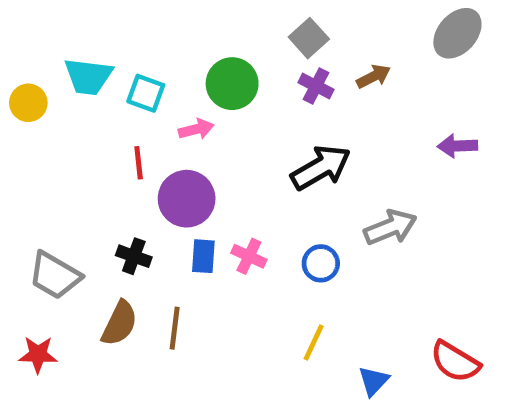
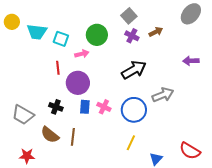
yellow circle: (28, 103) -> (12, 22), moved
blue circle: (321, 263) -> (134, 110), size x1.6
brown semicircle: (119, 323) -> (50, 135), turned 102
red star: (38, 354) -> (27, 156), moved

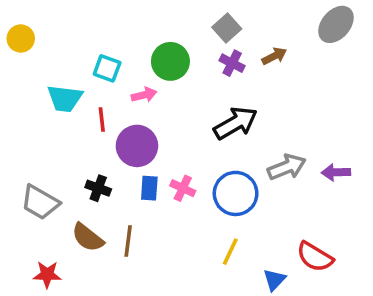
cyan trapezoid: (37, 32) -> (65, 98), moved
purple arrow: (191, 61) -> (336, 172), moved
red semicircle: (190, 151) -> (315, 257), moved

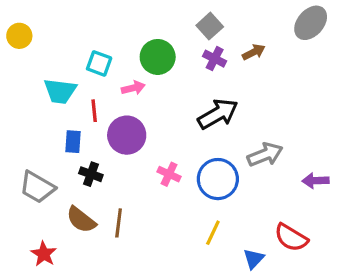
purple arrow: (336, 172) -> (315, 181), moved
blue rectangle: (149, 188) -> (73, 142), moved
red star: (47, 274) -> (44, 254), turned 30

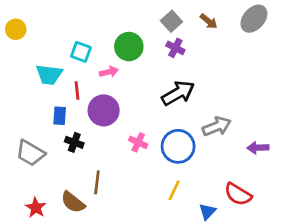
brown arrow: (254, 52) -> (209, 21), moved, turned 66
brown semicircle: (81, 220) -> (73, 202), moved

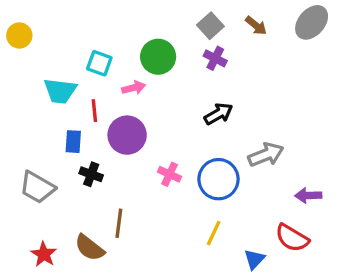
black arrow: (178, 93) -> (219, 114), size x0.7
purple arrow: (258, 148) -> (308, 195), moved

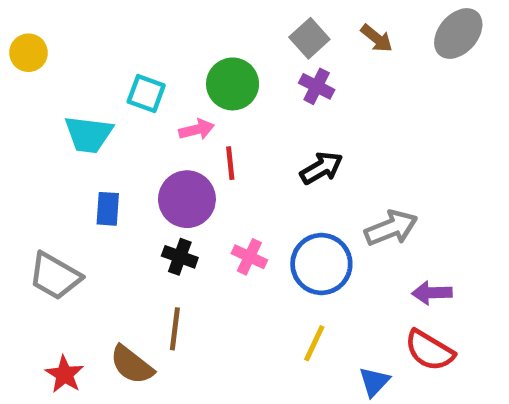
red line: (94, 111) -> (230, 163), moved
black cross: (91, 174) -> (180, 257), moved
purple arrow: (308, 195) -> (432, 293), moved

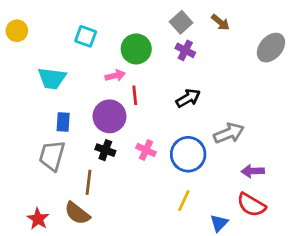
gray ellipse: (458, 34) -> (271, 48), moved
cyan square: (146, 94) -> (86, 36), moved
gray trapezoid: (55, 276) -> (52, 156), moved, turned 76
brown line: (175, 329) -> (88, 182), moved

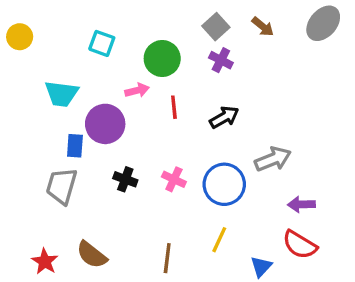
gray ellipse: (271, 48) -> (323, 23), moved
red line: (135, 95) -> (174, 107), moved
purple circle: (110, 116) -> (105, 124), moved
brown line: (88, 182) -> (167, 258), moved

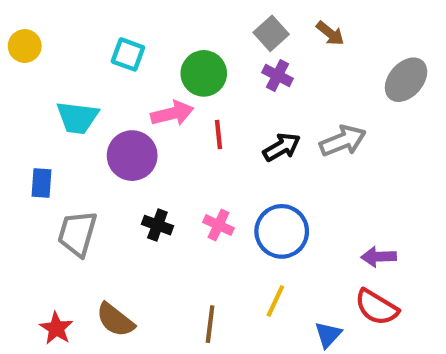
gray ellipse: (323, 23) -> (406, 80), moved
pink arrow: (137, 90) -> (172, 113), size x1.4
blue rectangle: (75, 146) -> (42, 183), moved
gray arrow: (273, 159) -> (343, 141), moved

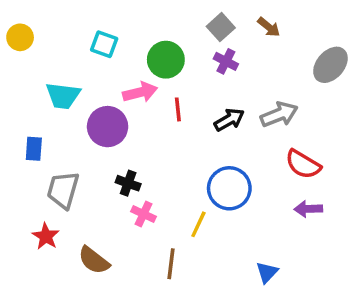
pink cross: (219, 225) -> (144, 214), moved
yellow line: (275, 301) -> (198, 224), moved
red semicircle: (377, 307) -> (303, 164), moved
red star: (56, 328) -> (46, 236), moved

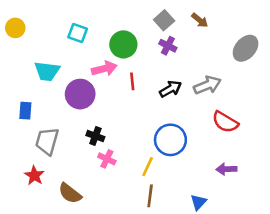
purple arrow: (308, 209) -> (226, 169), moved
brown line: (171, 264) -> (150, 196), moved

